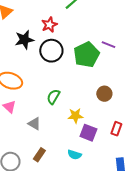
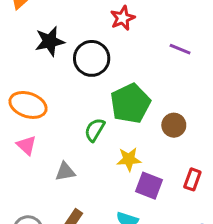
red star: (49, 25) -> (123, 18), moved
green pentagon: (86, 55) -> (130, 103), moved
gray triangle: (34, 124) -> (65, 172), turned -40

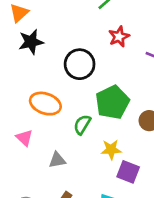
red star: (123, 18) -> (119, 37), moved
black star: (50, 41) -> (31, 42), moved
orange ellipse: (28, 105) -> (45, 104), moved

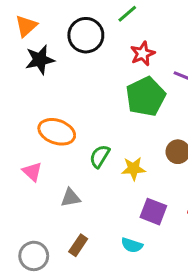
black circle: (80, 64) -> (86, 35), moved
green pentagon: (112, 102) -> (146, 97), moved
yellow star: (111, 150) -> (133, 169), moved

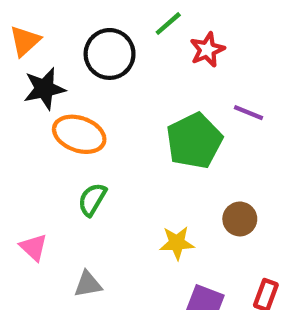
red star: (143, 54) -> (207, 50), moved
orange ellipse: (57, 132) -> (79, 134), moved
green semicircle: (100, 156) -> (92, 199), moved

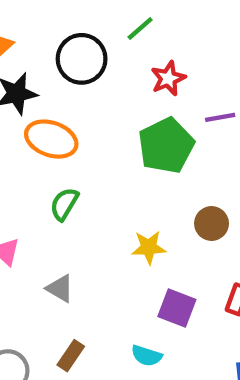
red star: (207, 50) -> (168, 78), moved
purple line: (248, 113) -> (220, 117), turned -32
gray triangle: (88, 284) -> (60, 288), turned 40

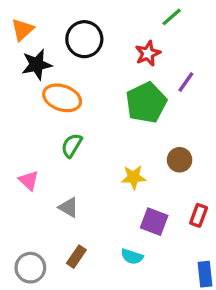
green line: (140, 29) -> (172, 17), moved
purple line: (220, 117) -> (186, 82), turned -45

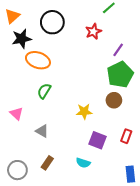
green pentagon: (146, 103) -> (120, 75), moved

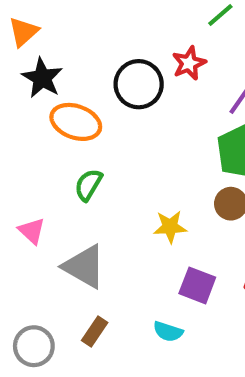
black circle: (52, 22) -> (139, 84), moved
black star: (22, 39) -> (42, 78), turned -30
gray triangle: (42, 131) -> (84, 267), size x1.6

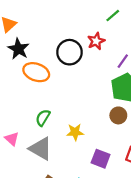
green semicircle: (88, 185) -> (43, 118), moved
yellow star: (170, 227) -> (75, 132), moved
pink triangle: (32, 231) -> (12, 139), moved

